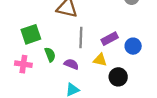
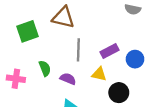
green square: (31, 34) -> (27, 31), moved

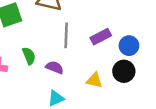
yellow triangle: (99, 74) -> (94, 80), moved
black circle: (119, 93) -> (124, 71), moved

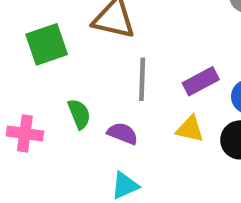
yellow triangle: (94, 80) -> (190, 129), moved

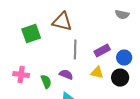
green semicircle: (79, 114) -> (46, 82), moved

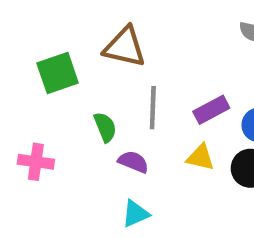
green semicircle: (46, 82) -> (105, 127), moved

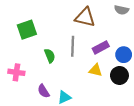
brown triangle: (125, 47) -> (85, 17), moved
purple semicircle: (133, 162) -> (43, 91), moved, turned -144

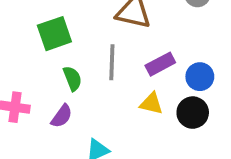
green square: (27, 30) -> (54, 34), moved
purple semicircle: (43, 91) -> (62, 116), moved, turned -112

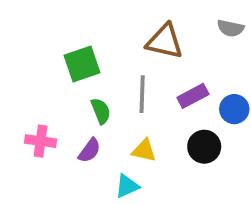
yellow triangle: (151, 104) -> (144, 150), moved
black circle: (193, 113) -> (204, 147), moved

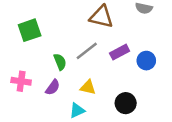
green square: (82, 64) -> (30, 30), moved
gray line: (142, 94) -> (87, 51), turned 50
black circle: (204, 147) -> (126, 103), moved

